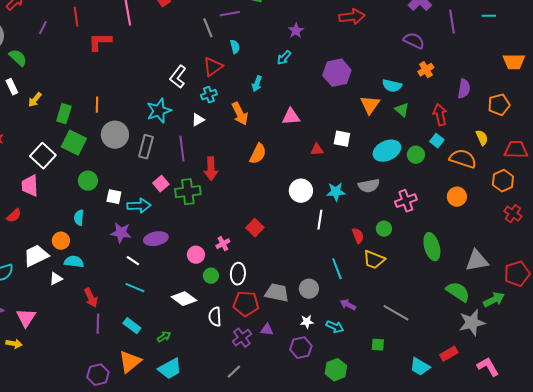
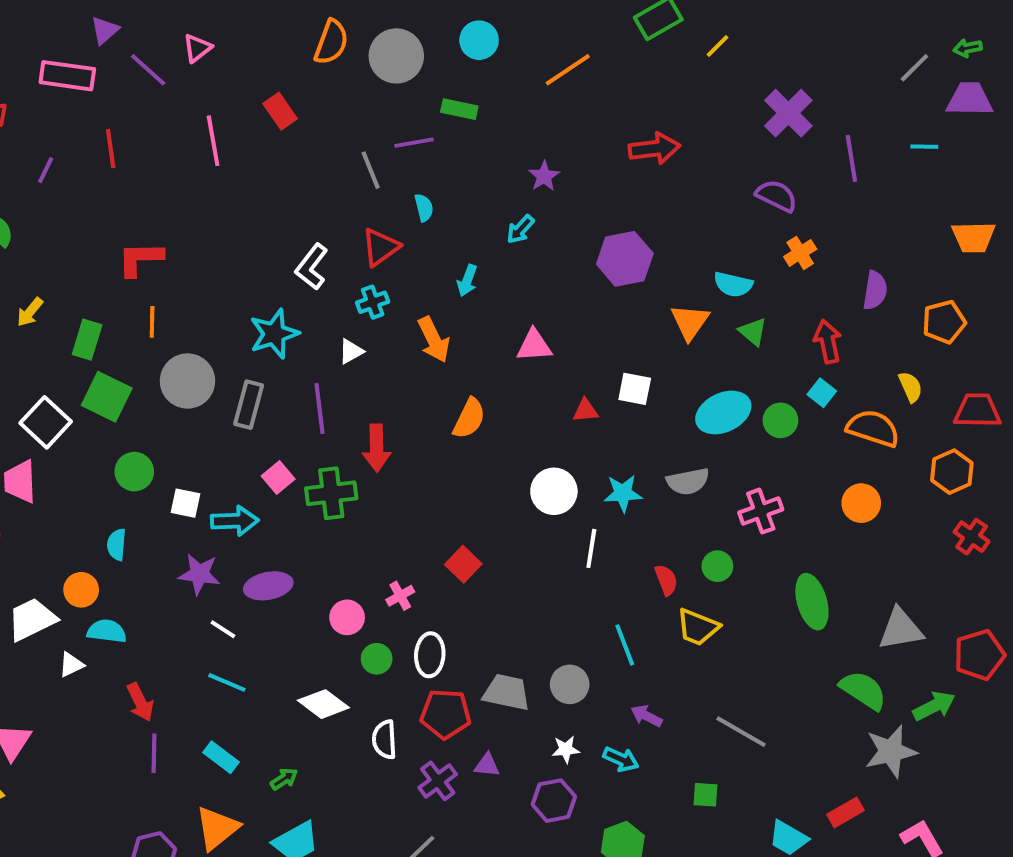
red L-shape: (100, 42) -> (140, 259), moved

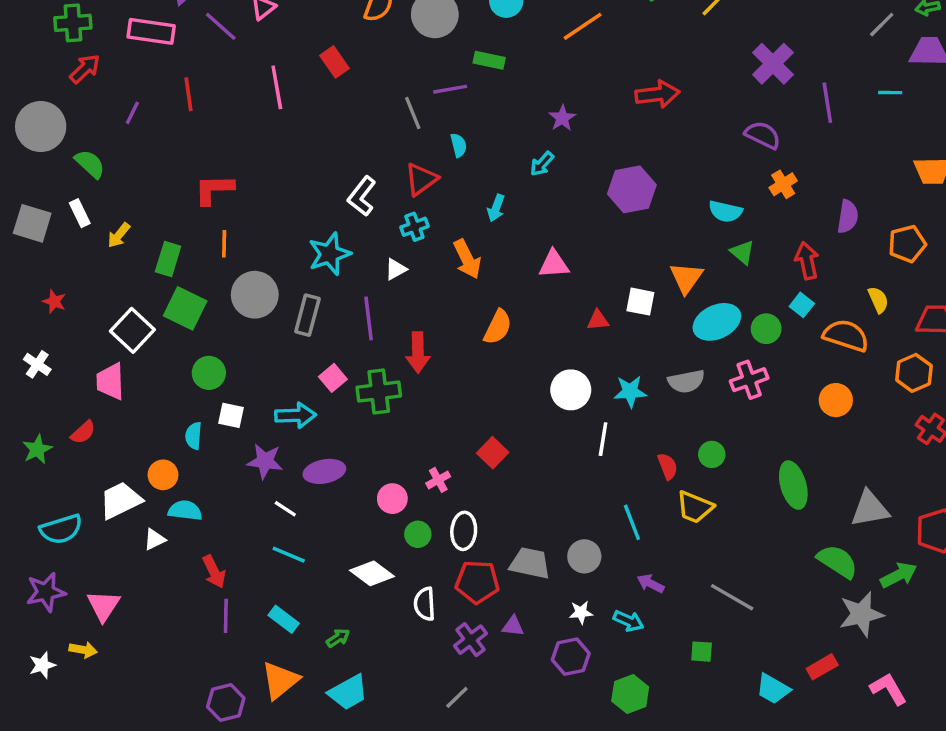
orange triangle: (690, 322) -> (686, 278), moved
white square: (186, 503) -> (231, 415), moved
pink cross: (761, 511) -> (749, 380), moved

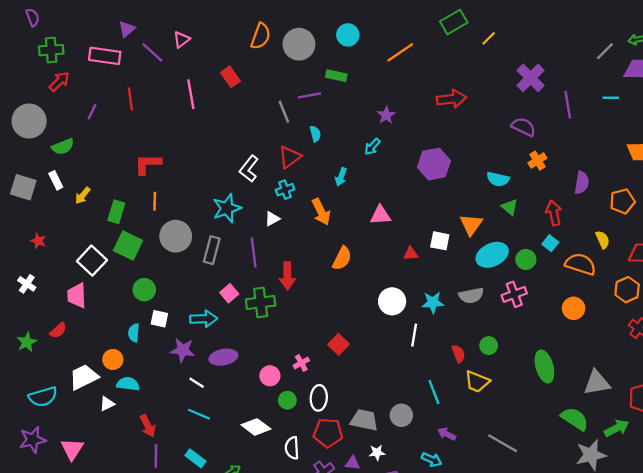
green semicircle: (90, 164) -> (63, 147), turned 115
white star: (581, 612) -> (377, 453), moved

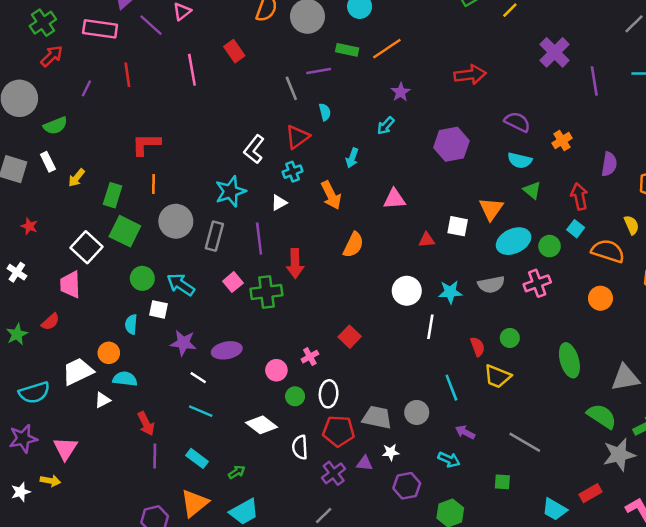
green cross: (51, 50) -> (43, 23), turned -30
orange line: (400, 52) -> (387, 49), moved
purple semicircle: (524, 127) -> (517, 122), moved
cyan arrow: (204, 319) -> (181, 285), moved, turned -144

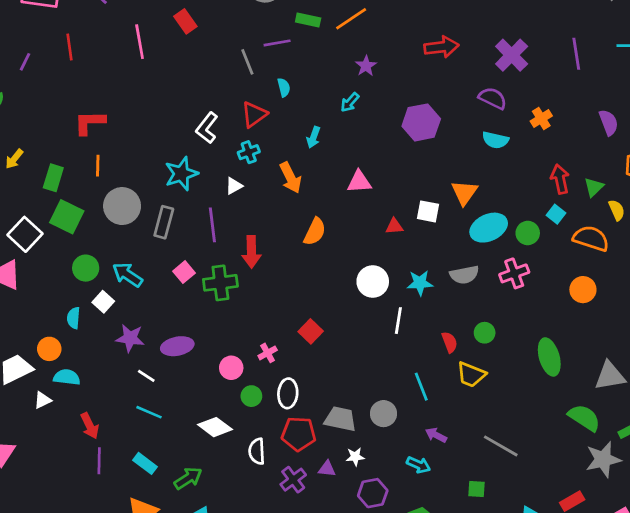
purple cross: (555, 52) -> (512, 55), moved
purple semicircle: (609, 164) -> (609, 122), moved, turned -30
green triangle: (532, 190) -> (594, 187), moved, turned 36
white square: (158, 309) -> (103, 302), turned 30
green arrow: (237, 472) -> (188, 478), size x1.5

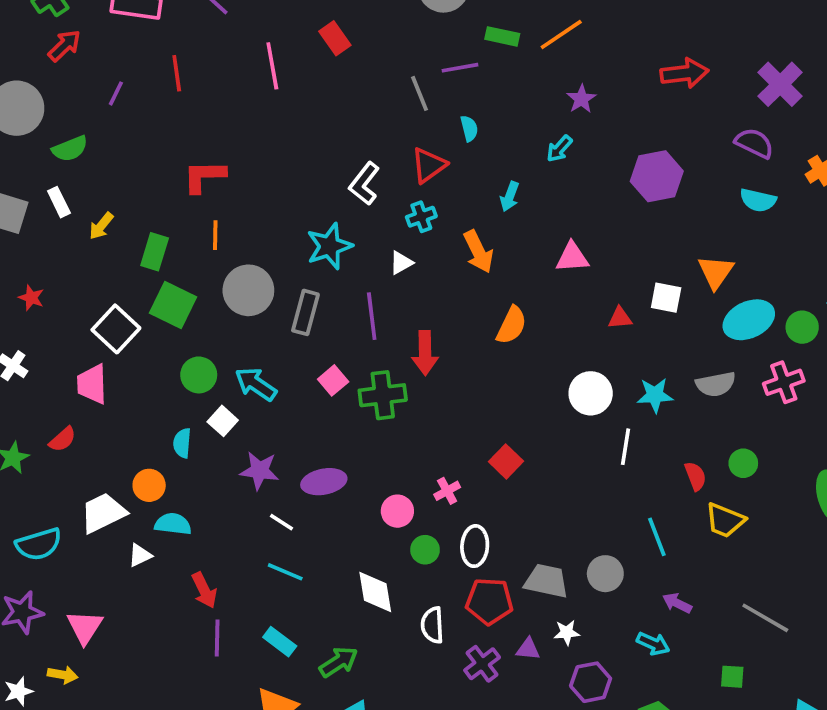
white diamond: (215, 427) -> (375, 592), turned 44

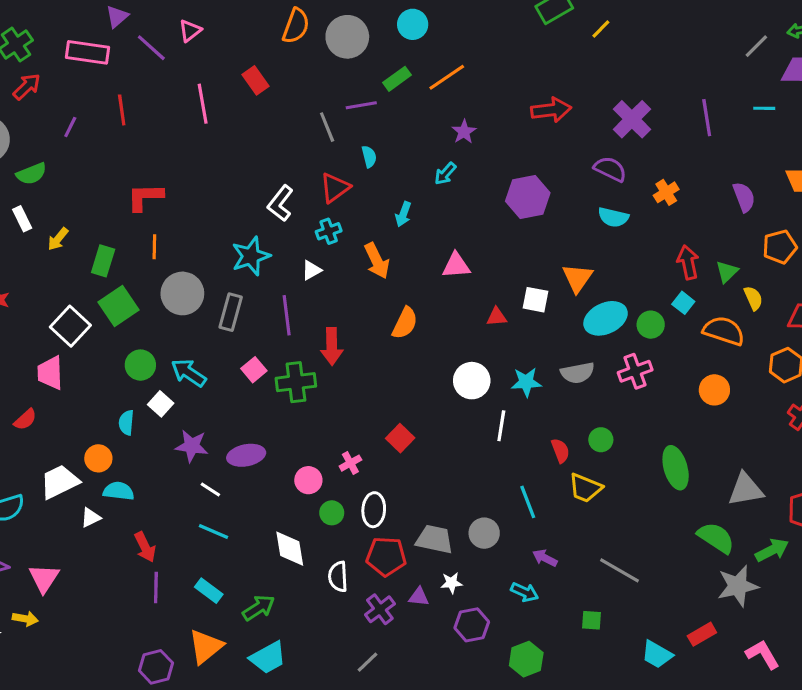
green rectangle: (502, 36) -> (397, 79), turned -48
green square: (173, 305) -> (119, 306), turned 30

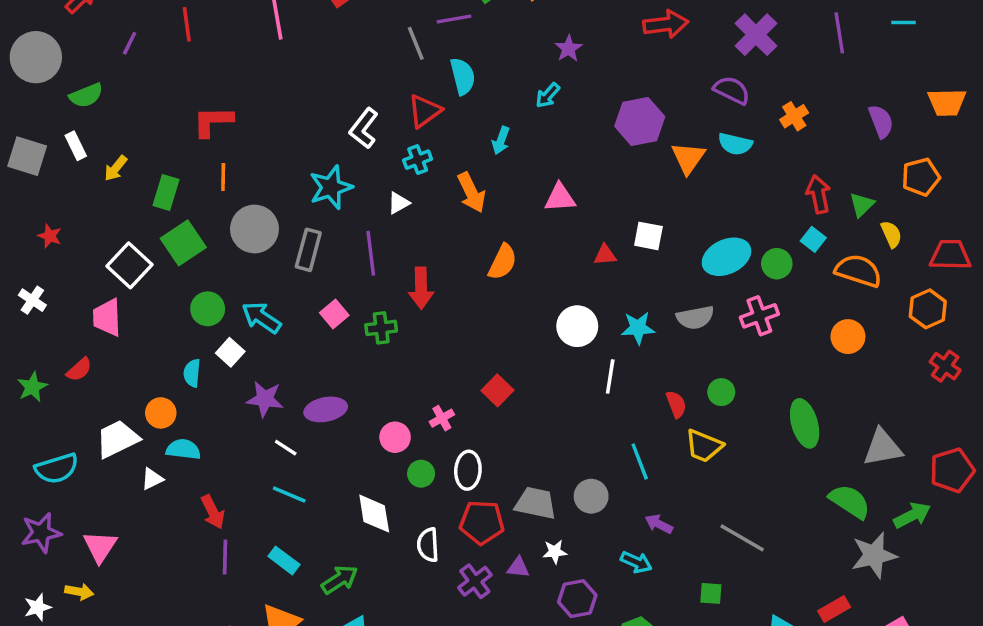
cyan semicircle: (369, 157) -> (463, 76), size x1.5
orange triangle: (578, 278) -> (688, 158), moved
green cross: (296, 382) -> (381, 328), size x0.7

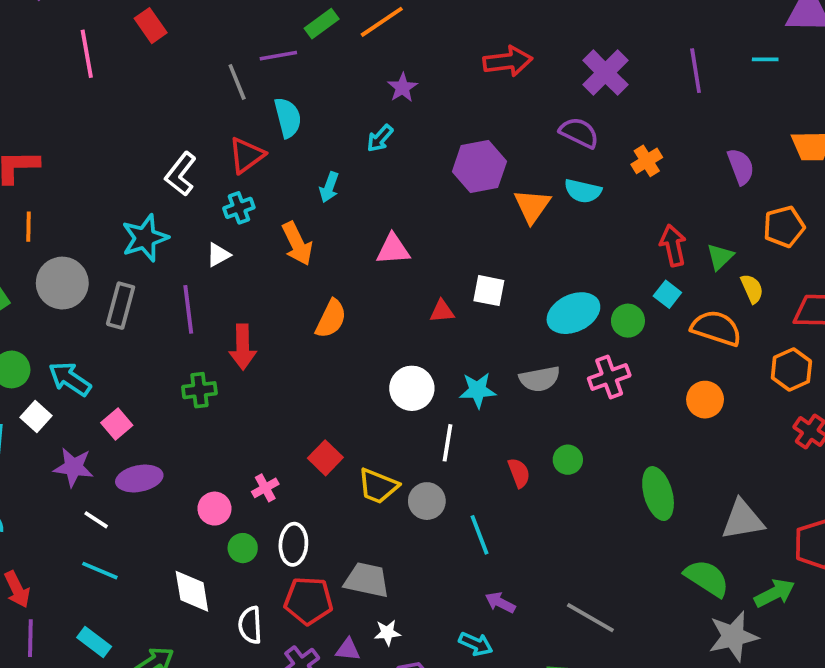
pink square: (334, 314) -> (117, 424), moved
yellow trapezoid: (704, 446) -> (378, 486), moved
gray circle: (591, 496) -> (427, 501), moved

